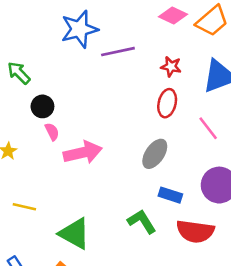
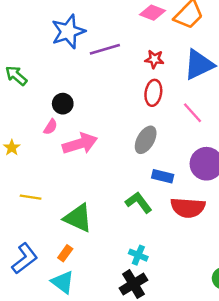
black circle: (42, 106) -> (63, 104), moved
pink semicircle: (52, 132) -> (51, 127), turned 63

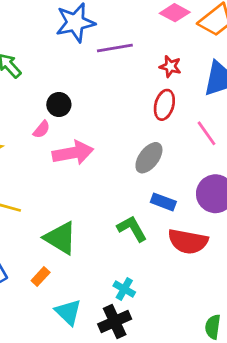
cyan triangle: (63, 282) -> (68, 312), moved

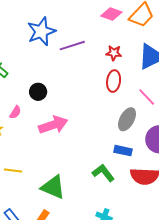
pink semicircle: (42, 129) -> (15, 112), moved
gray ellipse: (149, 158) -> (127, 119), moved

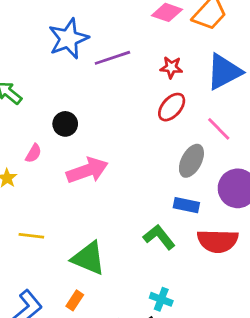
red ellipse: (114, 81) -> (172, 107), turned 35

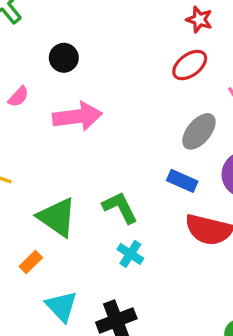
pink semicircle: (33, 153) -> (18, 97), moved
green L-shape: (159, 237) -> (120, 207), moved
cyan cross: (161, 299) -> (130, 254), moved

